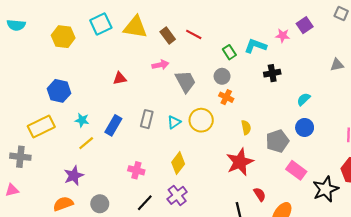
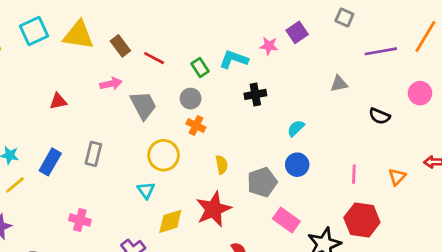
red line: (194, 34) -> (154, 58), moved
cyan triangle: (174, 122) -> (146, 190), moved, turned -32
yellow diamond: (178, 163) -> (170, 221), moved, turned 35

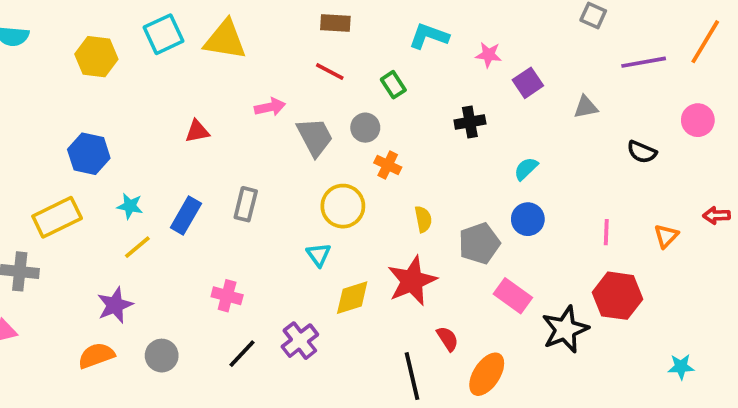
purple square: (297, 32) -> (528, 83), moved
brown rectangle: (120, 46) -> (335, 23), moved, turned -50
cyan L-shape: (234, 59) -> (429, 36), moved
gray circle: (191, 99) -> (365, 128), moved

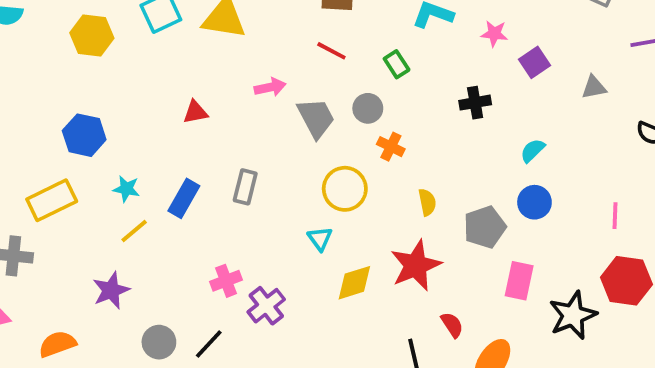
pink cross: (227, 296) -> (226, 281), turned -36
pink rectangle: (513, 296) -> (519, 281), turned 66
purple cross: (300, 341) -> (266, 306), moved
black line: (242, 354) -> (209, 344), moved
orange semicircle: (96, 356) -> (57, 344), moved

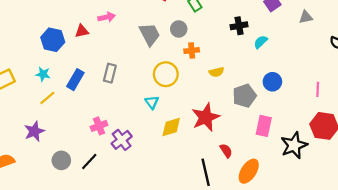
pink arrow: (270, 87) -> (107, 17), moved
blue hexagon: (84, 135) -> (53, 40), moved
orange cross: (391, 147) -> (192, 51), turned -32
cyan semicircle: (533, 150) -> (261, 42), moved
yellow semicircle: (427, 202) -> (216, 72), moved, turned 88

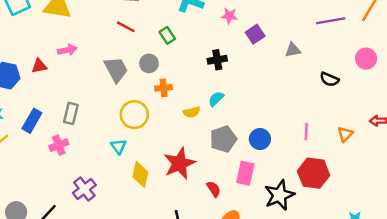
cyan semicircle: (261, 42) -> (216, 99), moved
blue circle: (272, 82) -> (260, 139), moved
pink cross: (99, 126) -> (59, 145), moved
yellow diamond: (171, 127) -> (140, 174), turned -60
red semicircle: (226, 151) -> (214, 189), moved

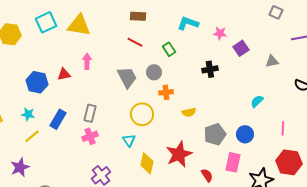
pink arrow: (67, 50) -> (87, 61), turned -77
cyan semicircle: (216, 99) -> (257, 101), moved
pink cross: (59, 145) -> (90, 136), moved

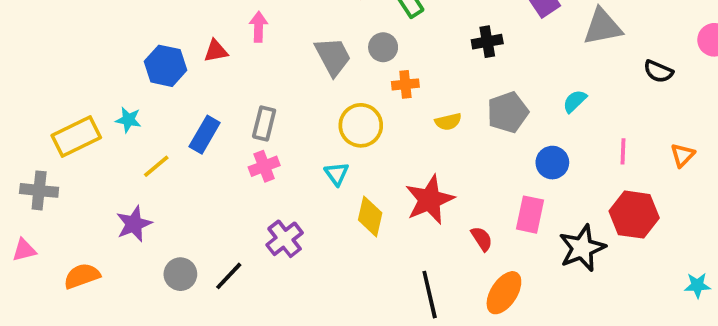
gray triangle: (272, 61) -> (603, 27), size x1.6
cyan star: (28, 114) -> (128, 120), moved
gray pentagon: (215, 134) -> (508, 112), moved

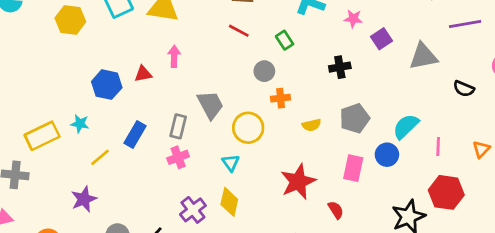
gray trapezoid: (333, 57) -> (210, 105), moved
cyan semicircle: (575, 101) -> (406, 126), moved, size x1.5
pink rectangle: (530, 215) -> (353, 168), moved
yellow diamond: (370, 216) -> (229, 202), moved

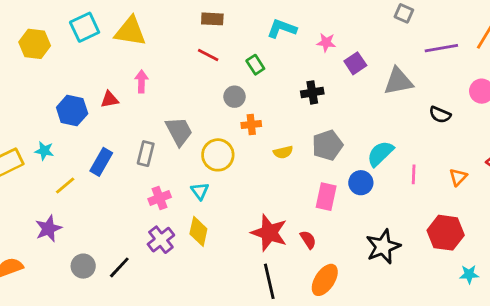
pink cross: (178, 157) -> (160, 198), moved
red star: (298, 182) -> (269, 233), moved, turned -30
red hexagon: (446, 192) -> (446, 233), moved

